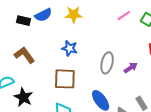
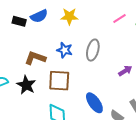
brown L-shape: (24, 55) -> (35, 58), moved, turned -35
gray ellipse: (107, 63) -> (93, 50), moved
black star: (23, 97) -> (26, 85), moved

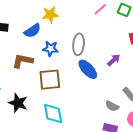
blue semicircle: (39, 16) -> (32, 31), moved
black star: (26, 85) -> (18, 103), moved
blue ellipse: (94, 103) -> (88, 69), moved

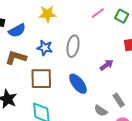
blue semicircle: (32, 31) -> (17, 31), moved
blue ellipse: (88, 69) -> (78, 84), moved

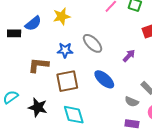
blue semicircle: (17, 31) -> (33, 23), moved
gray ellipse: (73, 46) -> (93, 43), turned -45

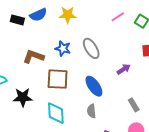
gray semicircle: (132, 102) -> (91, 111), moved, turned 48
black star: (38, 107) -> (23, 97), turned -30

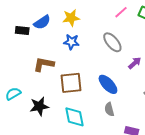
blue star: (63, 48) -> (71, 42), moved
gray ellipse: (91, 48) -> (112, 42), moved

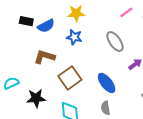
blue semicircle: (42, 22) -> (46, 26), moved
brown square: (71, 83) -> (70, 78), turned -35

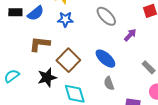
black star: (36, 98) -> (47, 77), moved

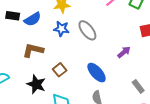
gray ellipse: (106, 16) -> (87, 30), moved
brown square: (68, 60) -> (60, 70), size x0.6
black star: (47, 77) -> (36, 84), turned 30

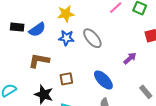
brown square: (60, 70) -> (66, 79), turned 32

